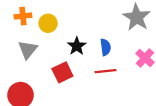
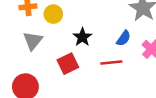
blue semicircle: (105, 47) -> (124, 38), moved, turned 42

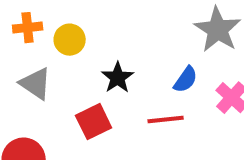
gray triangle: (33, 41) -> (36, 84), turned -35

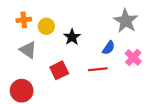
black star: (118, 78) -> (72, 37), moved

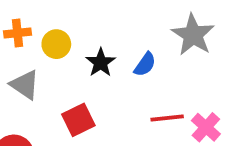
blue semicircle: (109, 48) -> (145, 64), moved
pink cross: (133, 57) -> (206, 127), moved
red line: (98, 69) -> (167, 118), moved

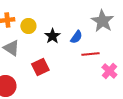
red line: (167, 118) -> (90, 54), moved

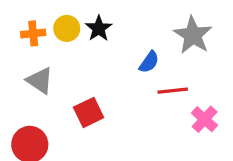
yellow circle: (28, 26) -> (67, 28), moved
black star: (52, 36) -> (99, 28), moved

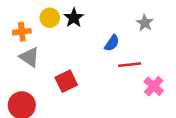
orange cross: (33, 33) -> (22, 32), moved
gray star: (193, 35) -> (145, 23), size x0.6

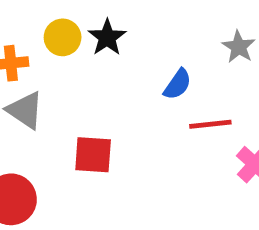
red square: (66, 81) -> (93, 155), turned 30

